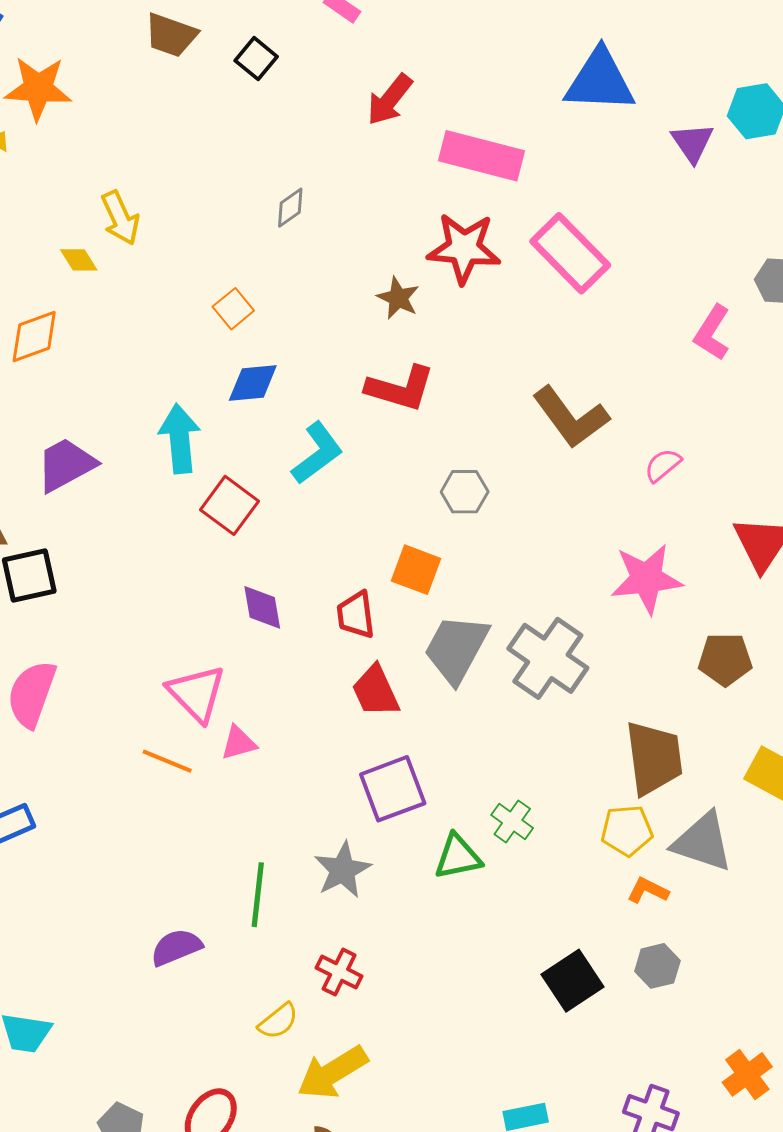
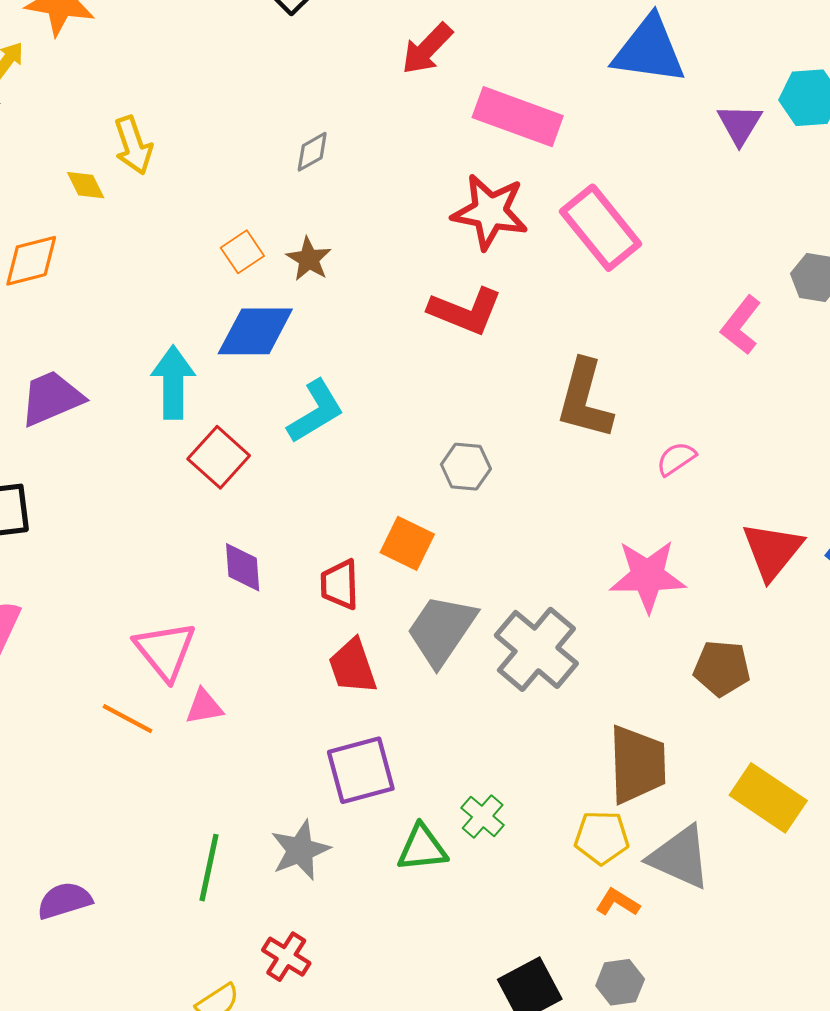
brown star: (398, 298) -> (309, 259), moved
blue diamond: (253, 383) -> (255, 331), size x1.4
red L-shape: (400, 388) -> (465, 311), moved
brown L-shape: (571, 417) -> (585, 399), turned 46
purple semicircle: (176, 947) -> (64, 901), moved

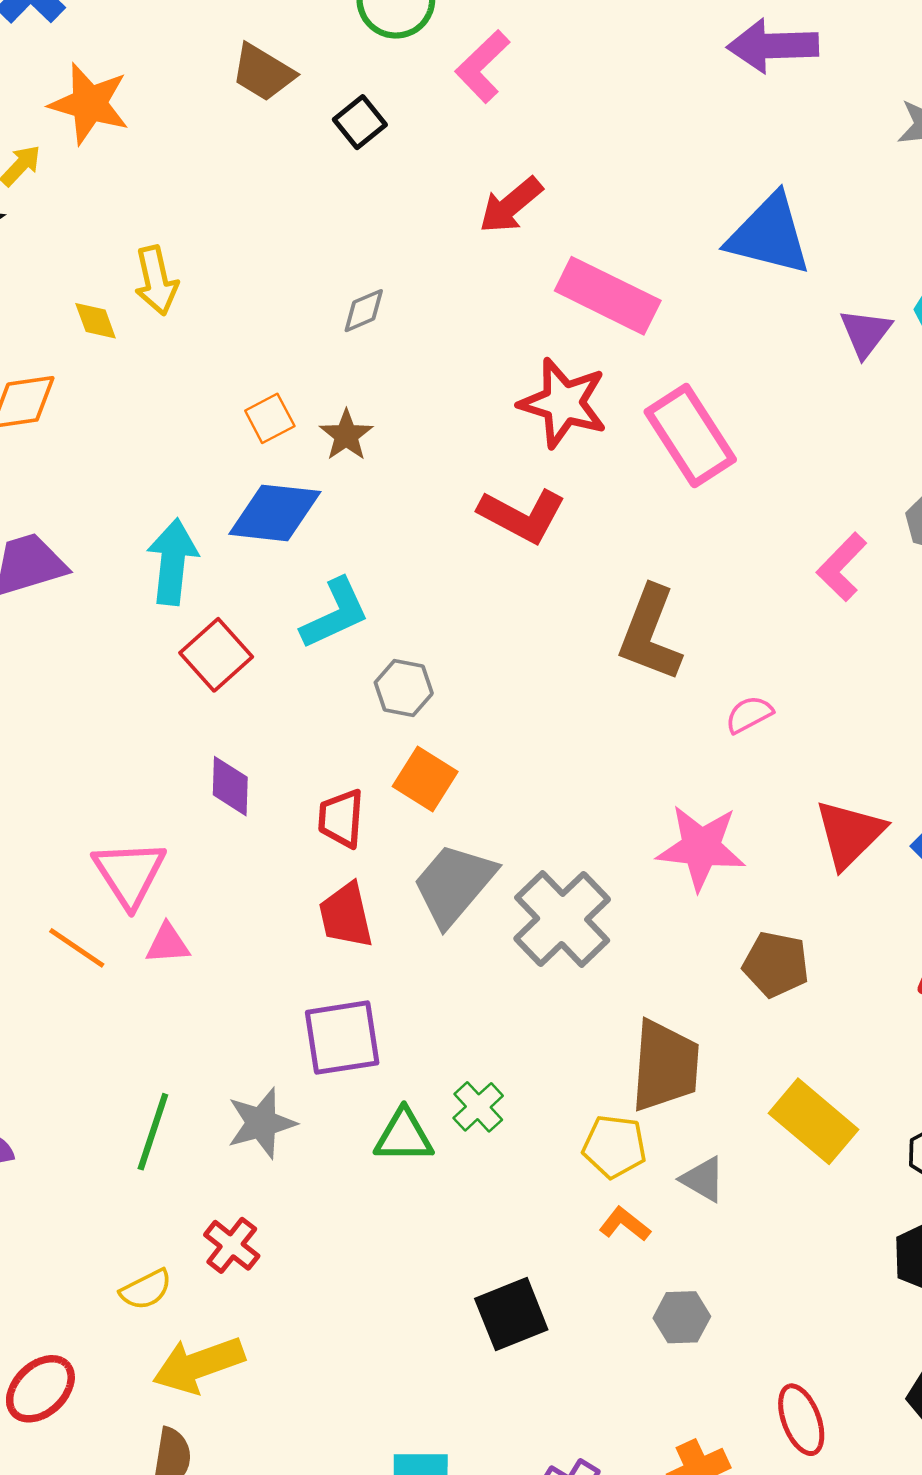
gray hexagon: (466, 467) -> (404, 688), moved
gray triangle: (680, 857) -> (703, 1179), size x0.6
gray hexagon: (620, 982) -> (682, 1317), moved

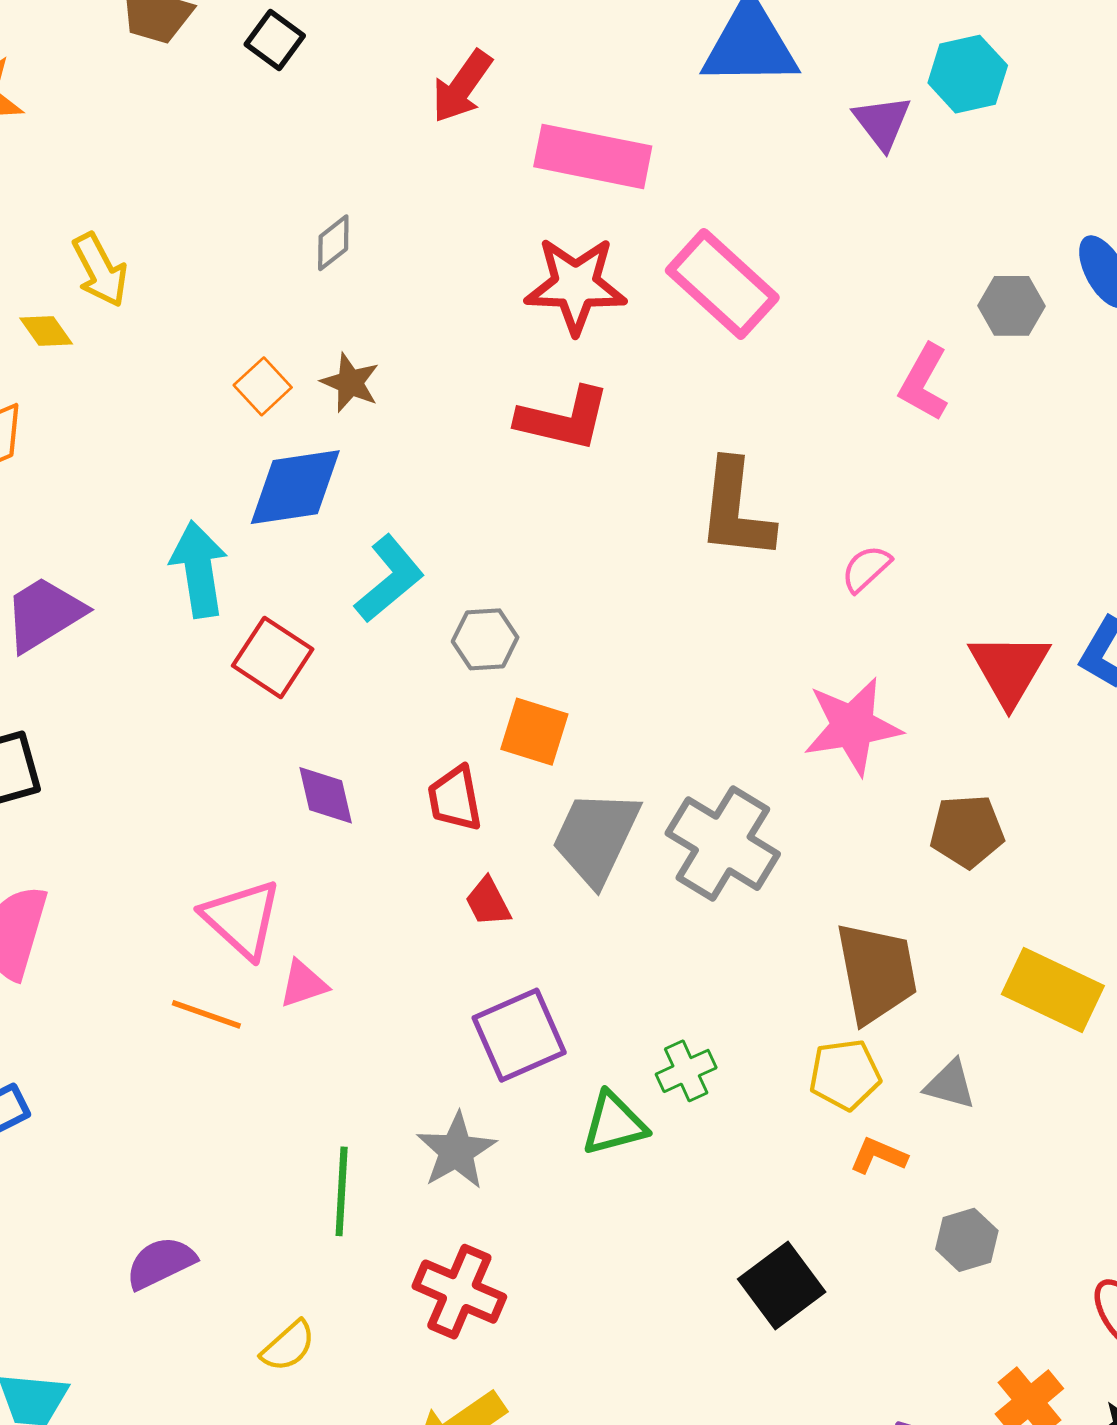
red trapezoid: (346, 915) -> (488, 902), size x0.7
green cross: (478, 1107) -> (686, 1071), turned 33
red cross: (232, 1245) -> (459, 1292), size x1.4
yellow semicircle: (146, 1289) -> (288, 1346), moved

